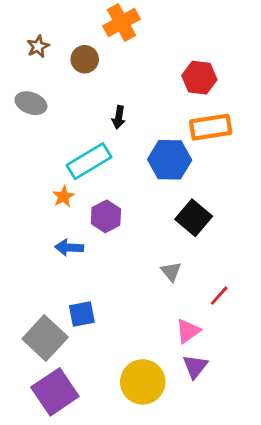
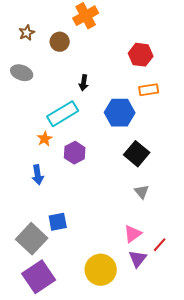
orange rectangle: (211, 127) -> (149, 90), size x0.7
blue arrow: (69, 247) -> (38, 175), moved, turned -102
gray triangle: (171, 272) -> (142, 192), moved
red line: (219, 296) -> (160, 245), moved

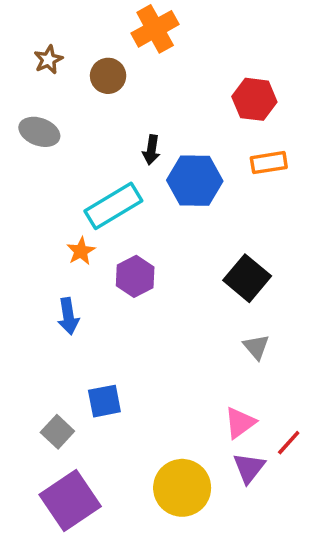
blue hexagon: (120, 113) -> (195, 181), moved
gray square: (32, 239) -> (57, 432), size x0.6

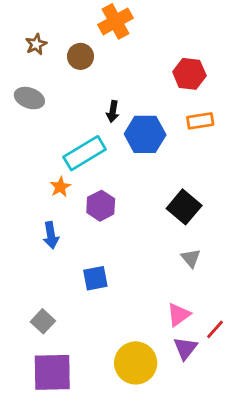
blue square: (104, 401) -> (95, 278), moved
purple square: (70, 500) -> (52, 372), turned 33

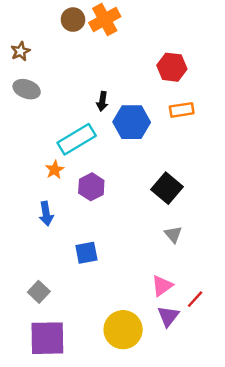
brown star: (36, 44) -> (20, 51), moved
brown circle: (80, 56) -> (73, 20), moved

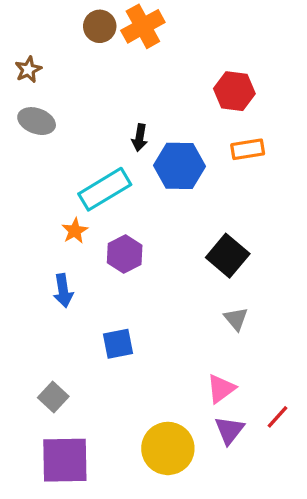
red line: (195, 299) -> (278, 417), moved

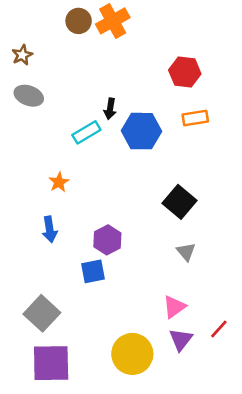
cyan rectangle: (105, 189) -> (86, 132), moved, size x0.7
purple hexagon: (125, 254) -> (107, 240), moved
gray square: (53, 397) -> (42, 313), size x1.5

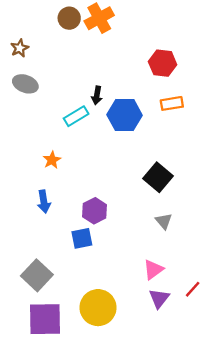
yellow circle: (132, 354) -> (98, 308), moved

